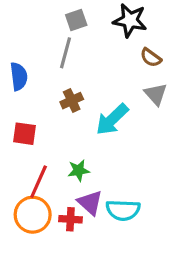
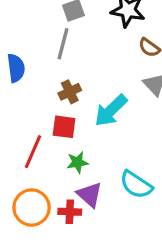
red square: (25, 134) -> (64, 127), moved
red line: (39, 182) -> (33, 152), moved
cyan semicircle: (123, 210) -> (136, 185), moved, turned 32

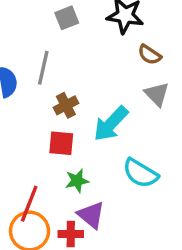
gray line: (63, 44) -> (43, 68), moved
red line: (33, 152) -> (29, 204), moved
cyan semicircle: (136, 185) -> (140, 173), moved

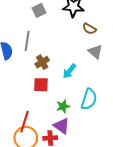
cyan arrow: (111, 124) -> (69, 71), size x0.7
cyan semicircle: (140, 173) -> (89, 99), turned -100
green star: (77, 181) -> (63, 106), moved

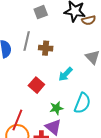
brown semicircle: (89, 29) -> (89, 20), moved, turned -48
brown cross: (42, 62) -> (46, 48), moved, turned 32
red square: (41, 85) -> (36, 85), turned 35

